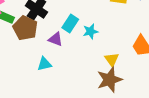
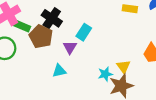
cyan star: (90, 31) -> (105, 74), moved
purple triangle: (56, 39) -> (70, 47), turned 40

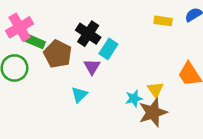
black cross: (52, 18) -> (88, 34), moved
cyan triangle: (59, 71) -> (79, 95), turned -32

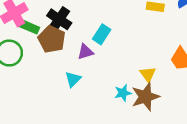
black cross: (88, 34) -> (59, 19), moved
purple triangle: (92, 67) -> (85, 52), turned 42
cyan star: (134, 98) -> (123, 93), moved

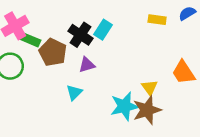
black cross: (59, 19) -> (80, 35), moved
cyan rectangle: (102, 34) -> (103, 30), moved
cyan star: (123, 93) -> (124, 106), size x1.6

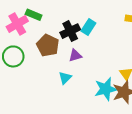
black cross: (80, 35) -> (70, 31), turned 30
green rectangle: (30, 40) -> (34, 15), moved

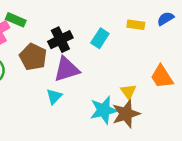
cyan rectangle: (88, 27) -> (100, 38), moved
purple triangle: (75, 55) -> (67, 69), size x1.6

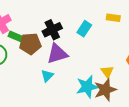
green rectangle: (16, 20) -> (16, 37), moved
brown pentagon: (33, 57) -> (30, 44), turned -30

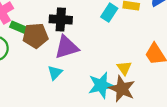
cyan rectangle: (84, 29) -> (109, 13), moved
black cross: (52, 30) -> (61, 20), turned 30
brown star: (105, 90) -> (122, 89), turned -30

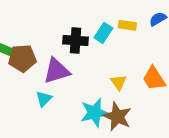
black cross: (61, 20) -> (75, 41), moved
yellow triangle: (124, 68) -> (119, 82), moved

